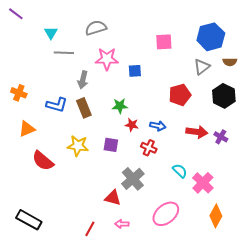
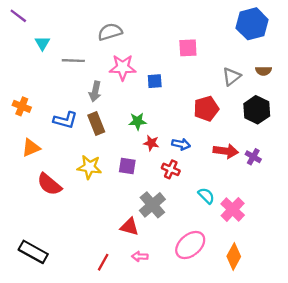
cyan triangle: (51, 33) -> (42, 43), moved
blue hexagon: (211, 37) -> (252, 24), moved
orange diamond: (216, 216) -> (234, 256), moved

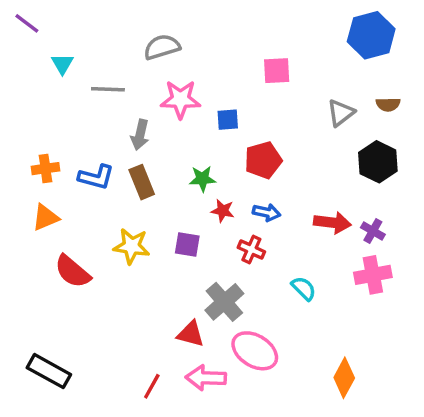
orange cross: (22, 106) -> (45, 169), moved, turned -30
red pentagon: (206, 109) -> (263, 160), moved
pink cross: (233, 209) -> (373, 275), moved, turned 35
pink ellipse: (190, 245) -> (255, 351), moved, turned 72
pink arrow: (140, 256) -> (206, 378), size x1.6

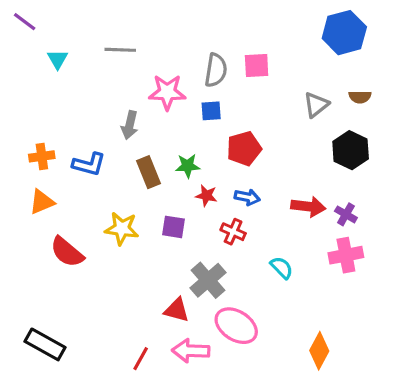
gray semicircle: (162, 47) -> (216, 70), moved, turned 116
gray line: (108, 89) -> (120, 50), moved
brown rectangle: (142, 182) -> (148, 172), moved

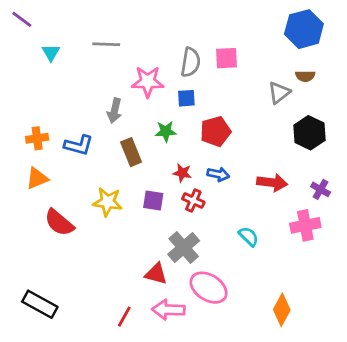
brown semicircle: (360, 97) -> (305, 76), moved
green star: (188, 166) -> (166, 131), moved
purple cross: (346, 214) -> (321, 189), moved
red cross: (233, 232) -> (193, 200), moved

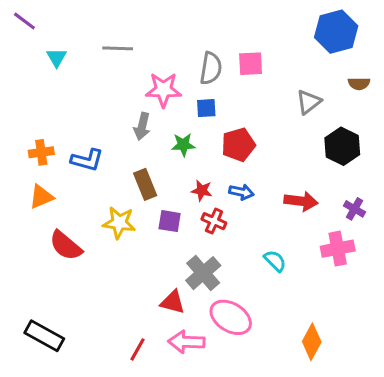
brown semicircle: (305, 76) -> (359, 84), moved
gray arrow: (115, 111) -> (142, 126), moved
brown rectangle: (131, 152) -> (145, 184), moved

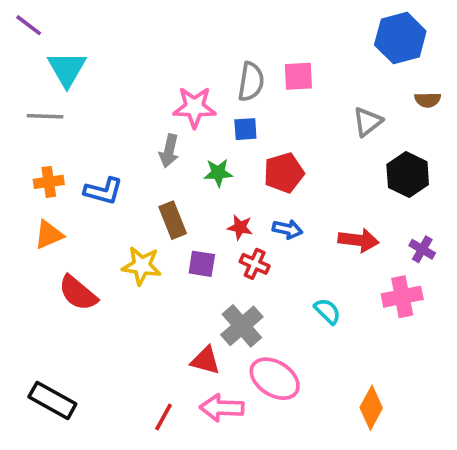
gray line: (118, 48) -> (45, 116), moved
cyan triangle: (57, 58) -> (67, 69), size x1.6

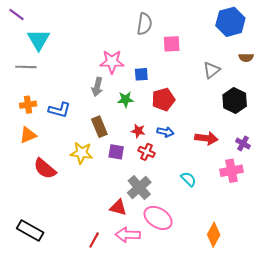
gray semicircle: (251, 82) -> (144, 24), moved

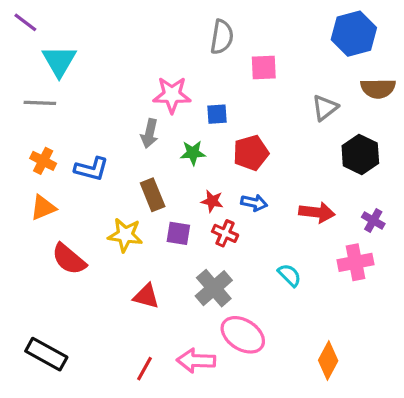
brown semicircle: (246, 57) -> (378, 88), size x1.5
orange cross: (28, 105) -> (43, 161), turned 35
red triangle: (118, 207) -> (146, 296), moved

